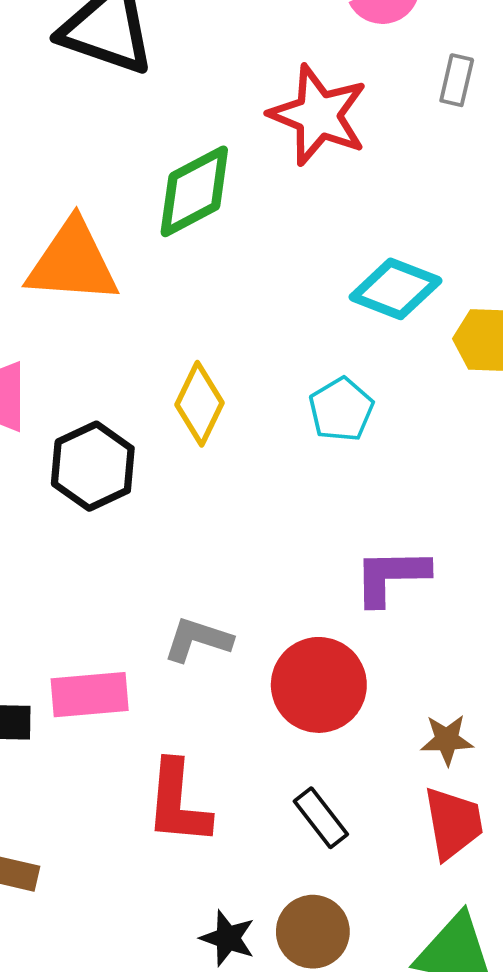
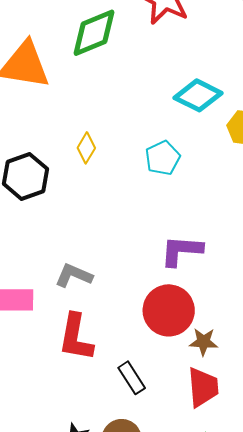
yellow diamond: (199, 404) -> (86, 148), size x0.7
red circle: (319, 685) -> (169, 310), moved
red L-shape: (178, 803) -> (76, 337), moved

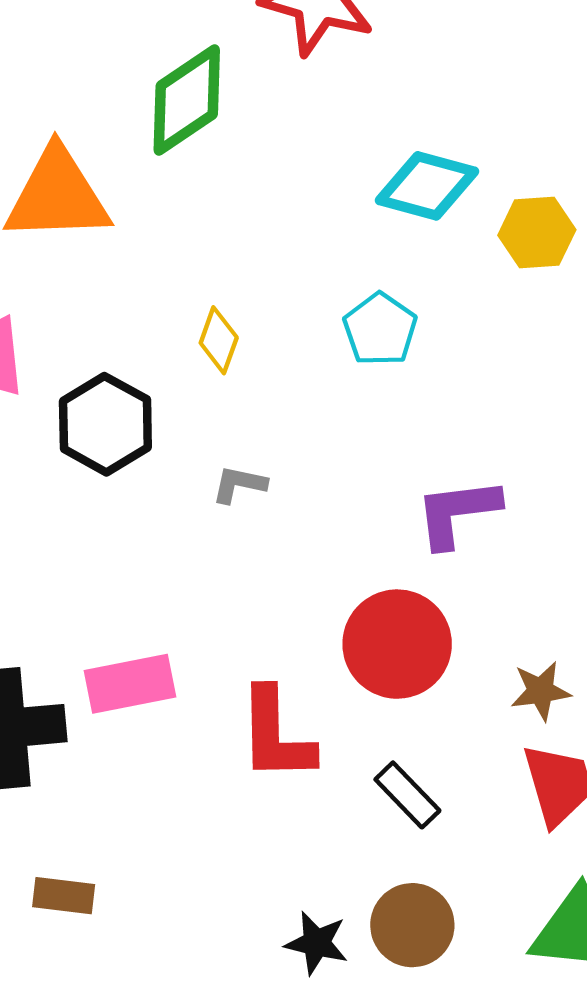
gray L-shape: (74, 275) -> (239, 484), moved, size x0.7
red circle: (169, 310) -> (397, 644), moved

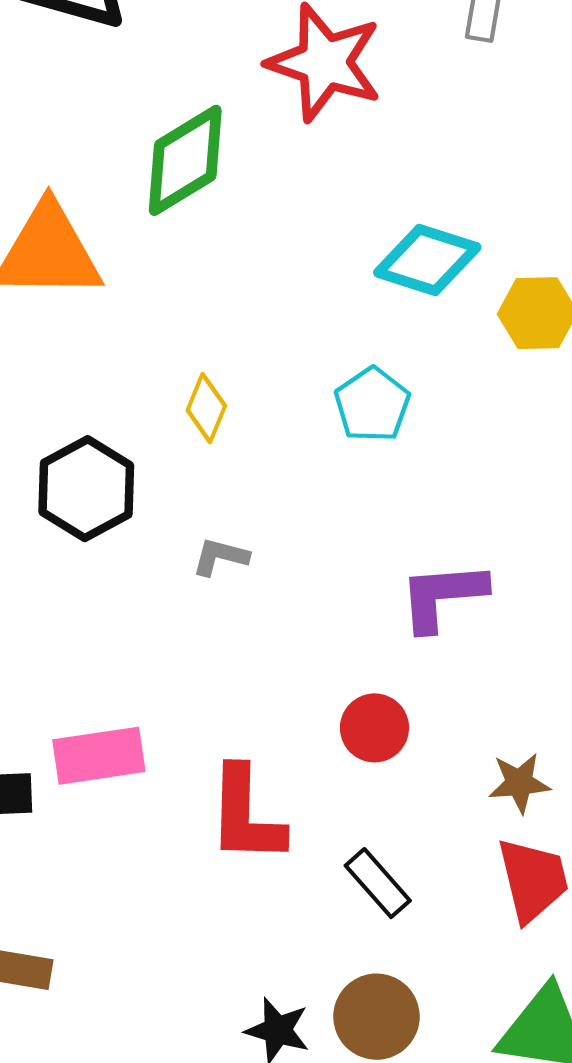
red circle: (397, 644) -> (374, 728), size x0.6

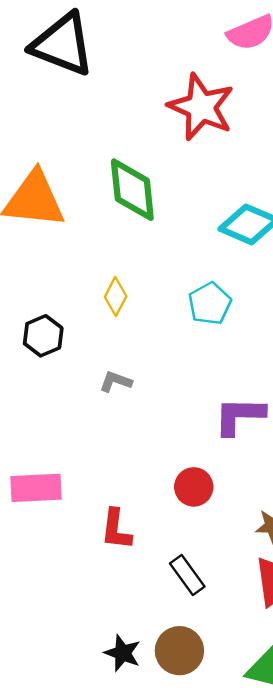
green diamond: (185, 160) -> (132, 190), moved, turned -70
black hexagon: (86, 489) -> (43, 336), size x0.7
red L-shape: (246, 815) -> (116, 529), size x0.7

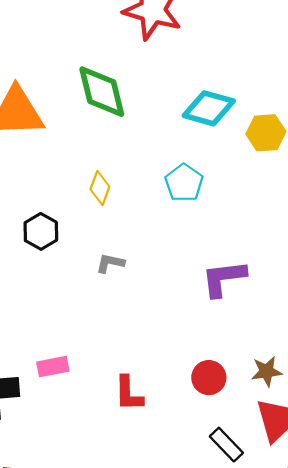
red circle: (194, 487) -> (209, 378), moved
pink rectangle: (36, 488) -> (53, 367), size x0.7
black rectangle: (187, 575) -> (226, 445), moved

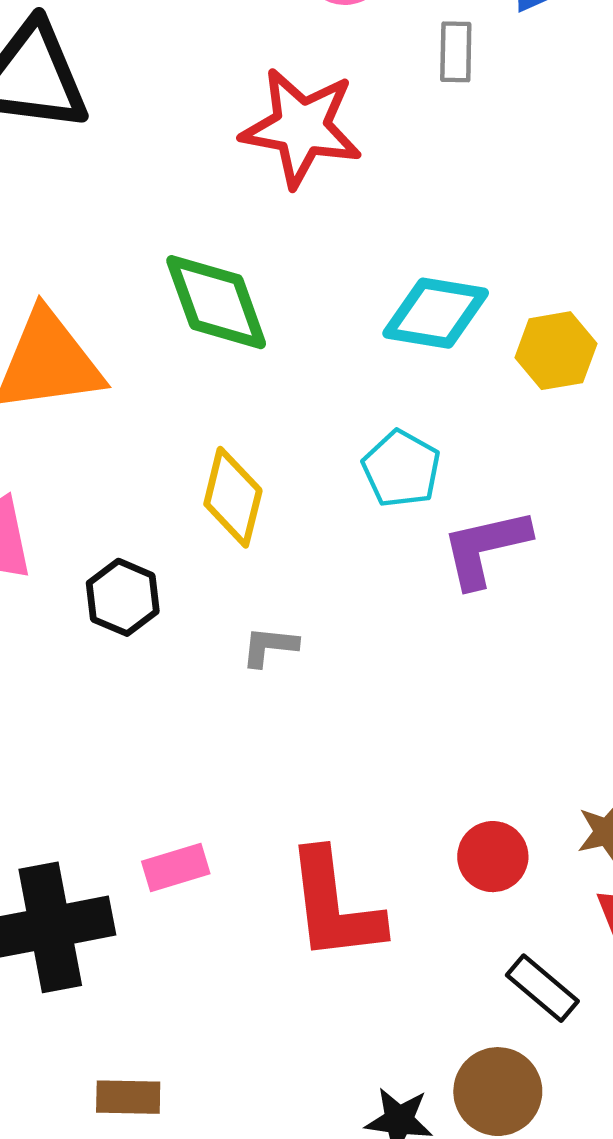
yellow diamond: (100, 188) -> (233, 497), size x1.4
purple L-shape: (224, 278) -> (485, 548), moved
red L-shape: (129, 394) -> (334, 906), size x1.6

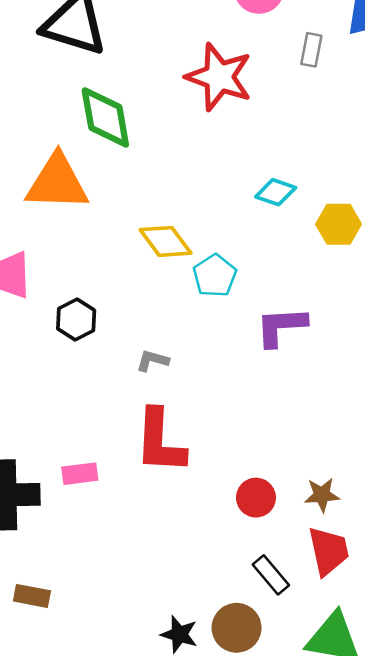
green diamond: (216, 302) -> (105, 117), moved
cyan diamond: (436, 313) -> (276, 192), size x0.7
cyan pentagon: (401, 469) -> (215, 276), moved
yellow diamond: (233, 497) -> (166, 241), moved, turned -60
red L-shape: (334, 906) -> (160, 441), moved

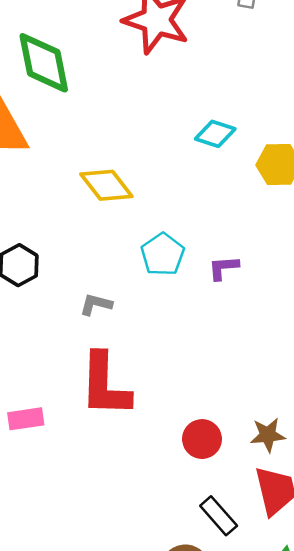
cyan pentagon: (215, 276) -> (163, 254), moved
purple L-shape: (281, 326) -> (223, 268), size x0.6

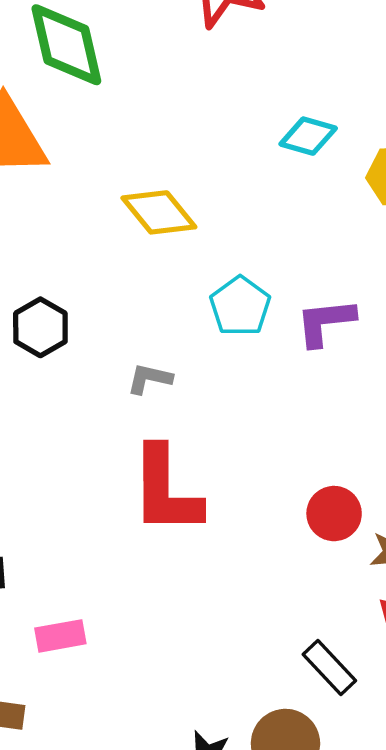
purple L-shape: (223, 268) -> (325, 322), size x1.4
pink rectangle: (26, 419) -> (60, 636), moved
red circle: (202, 439) -> (334, 514), moved

